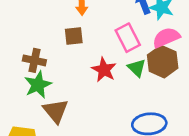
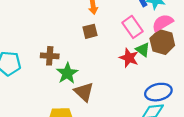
brown cross: (34, 60) -> (50, 56), moved
red star: (104, 70) -> (129, 58), moved

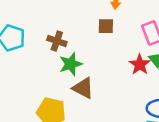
brown triangle: (84, 92) -> (83, 88), turned -30

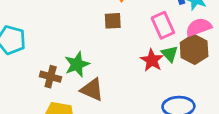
brown cross: (57, 41) -> (51, 77), moved

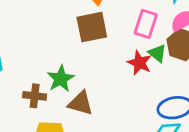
brown square: (113, 21) -> (92, 27), size x1.6
pink rectangle: (163, 25) -> (146, 24), turned 50

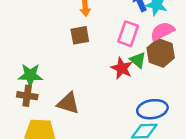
brown square: (92, 27) -> (80, 35), size x0.7
green star: (61, 79) -> (30, 75), moved, turned 30

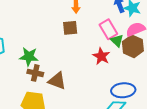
pink rectangle: (128, 34) -> (108, 29), turned -54
green triangle: (138, 60) -> (117, 41), moved
brown cross: (27, 96) -> (35, 73), moved

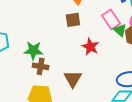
red star: (101, 56) -> (90, 47), moved
brown triangle: (57, 81) -> (73, 79), moved, turned 42

